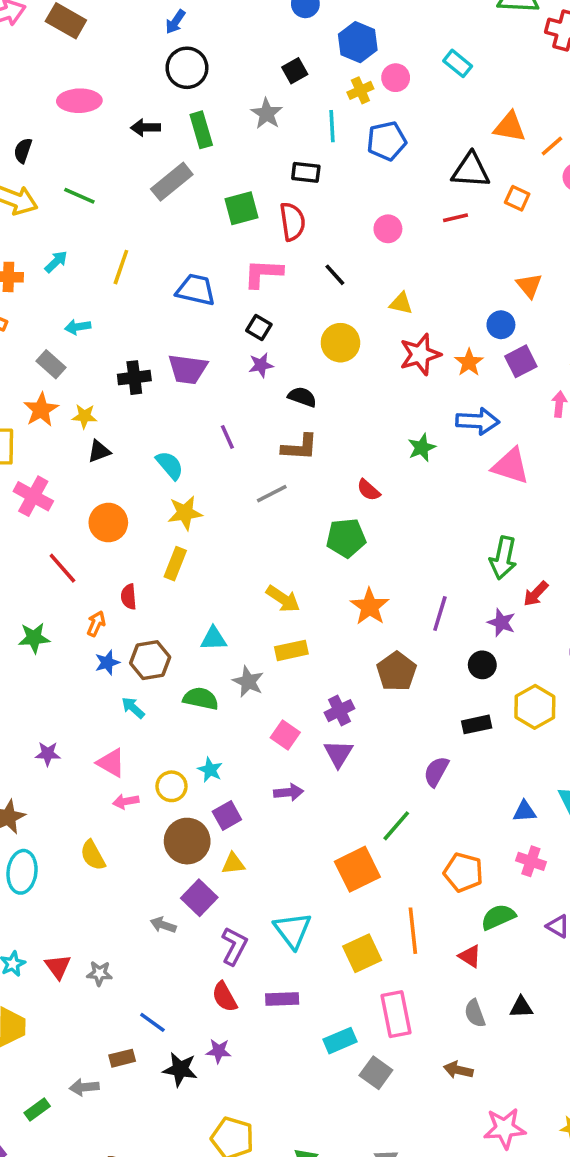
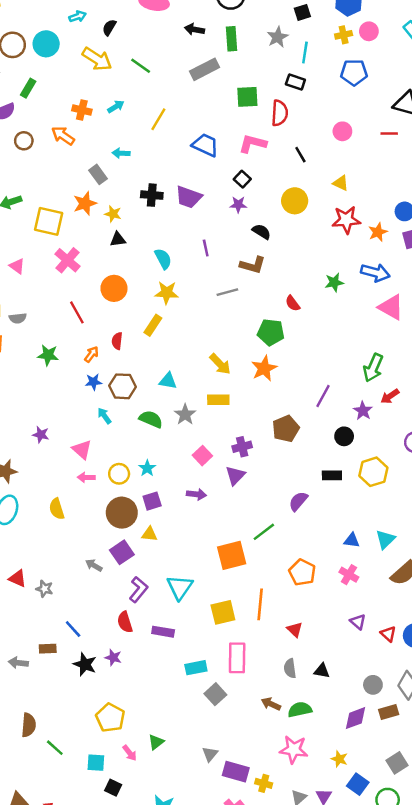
cyan line: (332, 126) -> (305, 52), moved
orange star: (370, 607) -> (264, 368), moved
green semicircle: (498, 917) -> (300, 710), moved
red triangle: (58, 967) -> (18, 578), turned -42

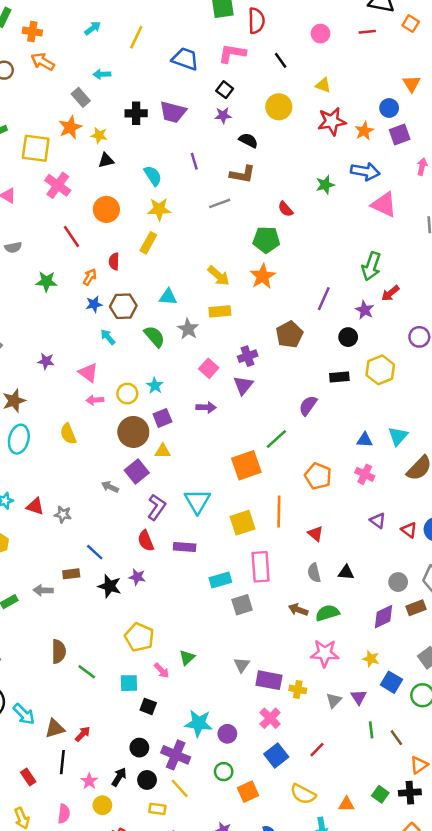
orange cross: (82, 110) -> (32, 32), moved
green semicircle: (151, 419) -> (154, 336), turned 30
gray square: (215, 694) -> (242, 605), turned 30

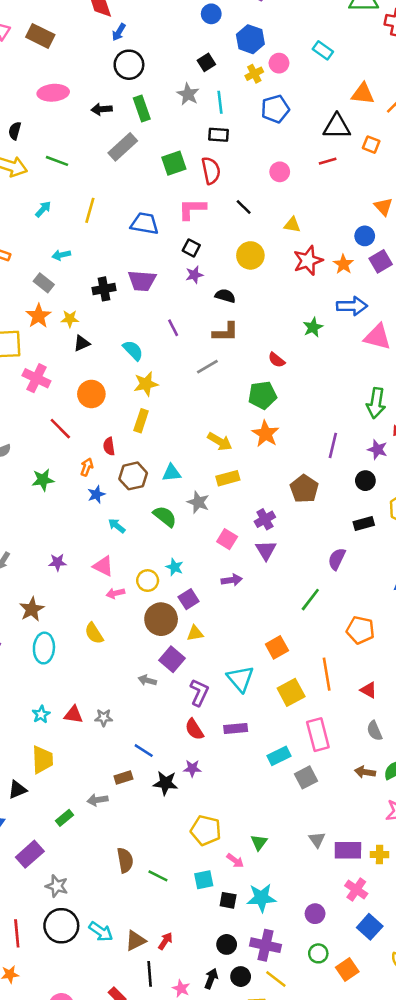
brown hexagon: (123, 306) -> (133, 476), moved
orange square: (246, 465) -> (277, 647), moved, size x0.7
cyan star: (199, 723) -> (261, 898), moved

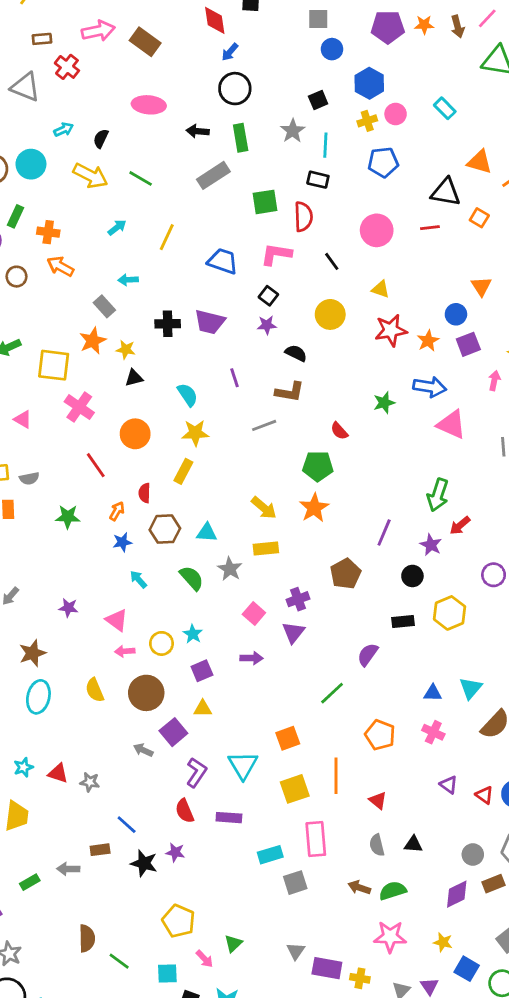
pink circle: (280, 172) -> (377, 230), size x1.5
brown circle: (161, 619) -> (146, 693), moved

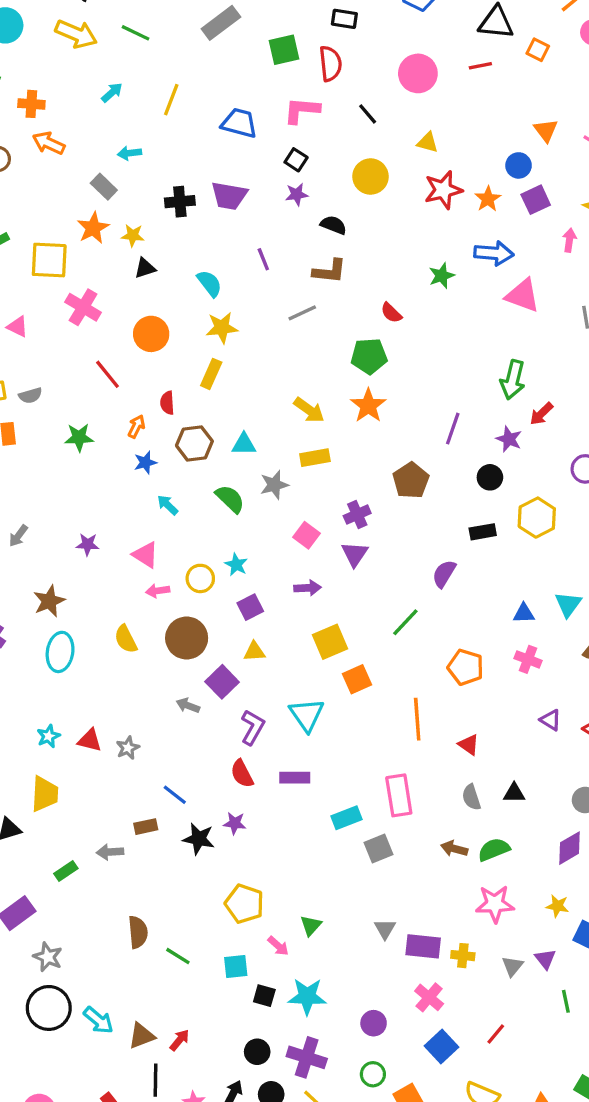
gray star: (230, 569) -> (274, 485), turned 30
gray star: (90, 782) -> (128, 748), turned -30
yellow square: (295, 789) -> (330, 642), moved

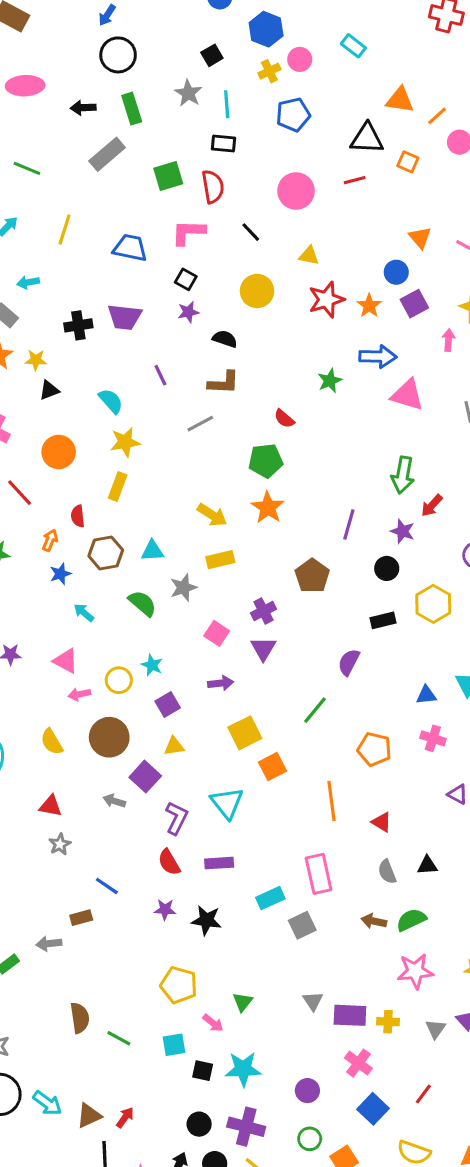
red triangle: (90, 740) -> (51, 806), moved
black star: (199, 839) -> (206, 920), moved

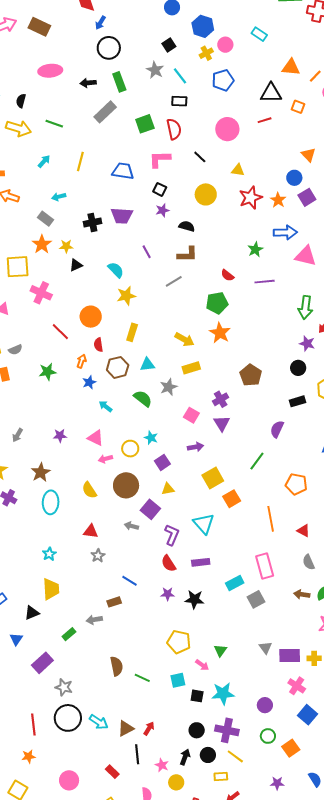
cyan line: (227, 104) -> (180, 76), turned -30
orange circle: (59, 452) -> (91, 317), moved
yellow rectangle: (118, 486) -> (132, 332), moved
purple line: (349, 525) -> (265, 282), moved, turned 72

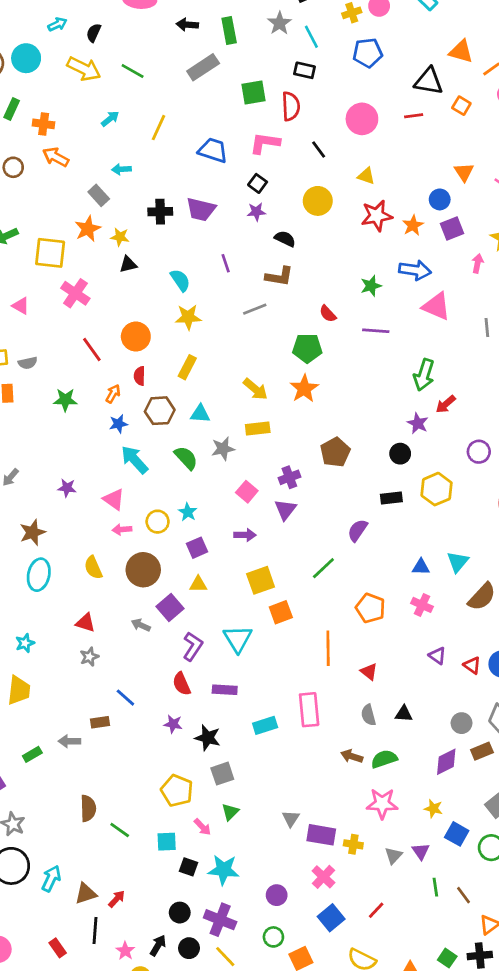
cyan arrow: (106, 406) -> (135, 460), size x1.6
gray square: (256, 599) -> (222, 774), moved
cyan arrow: (99, 722) -> (51, 879), turned -108

